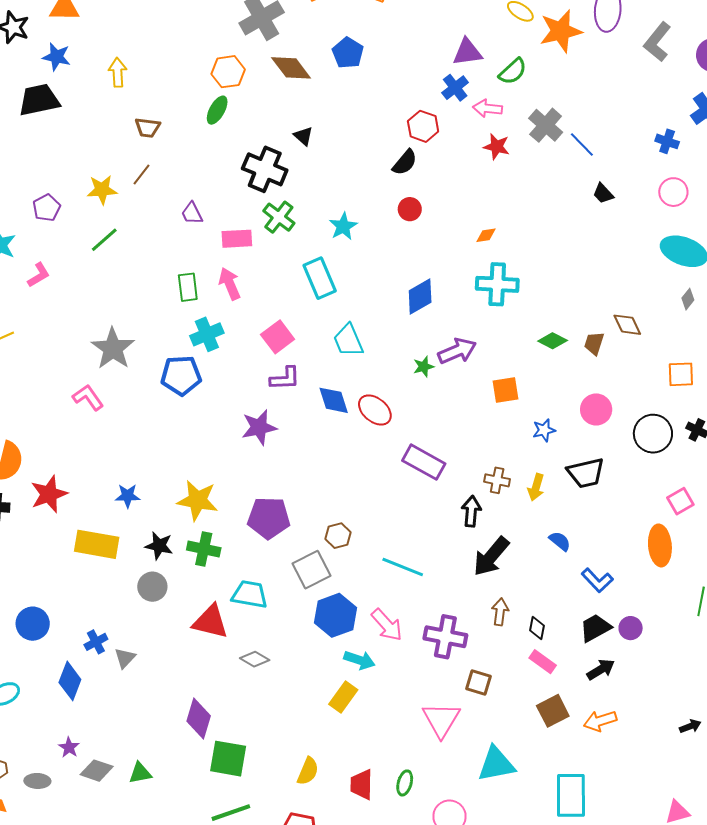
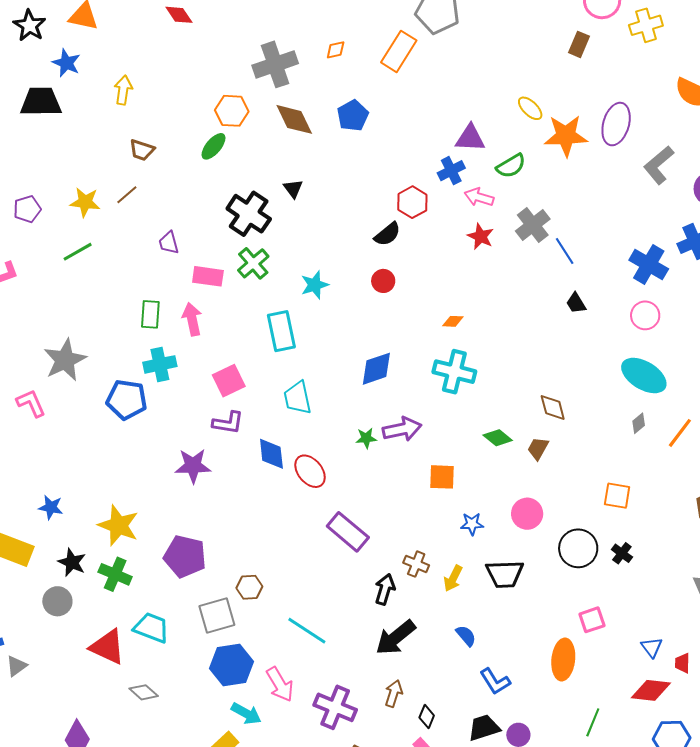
blue cross: (667, 141) -> (649, 265), size x1.6
brown diamond: (627, 325) -> (553, 408), moved

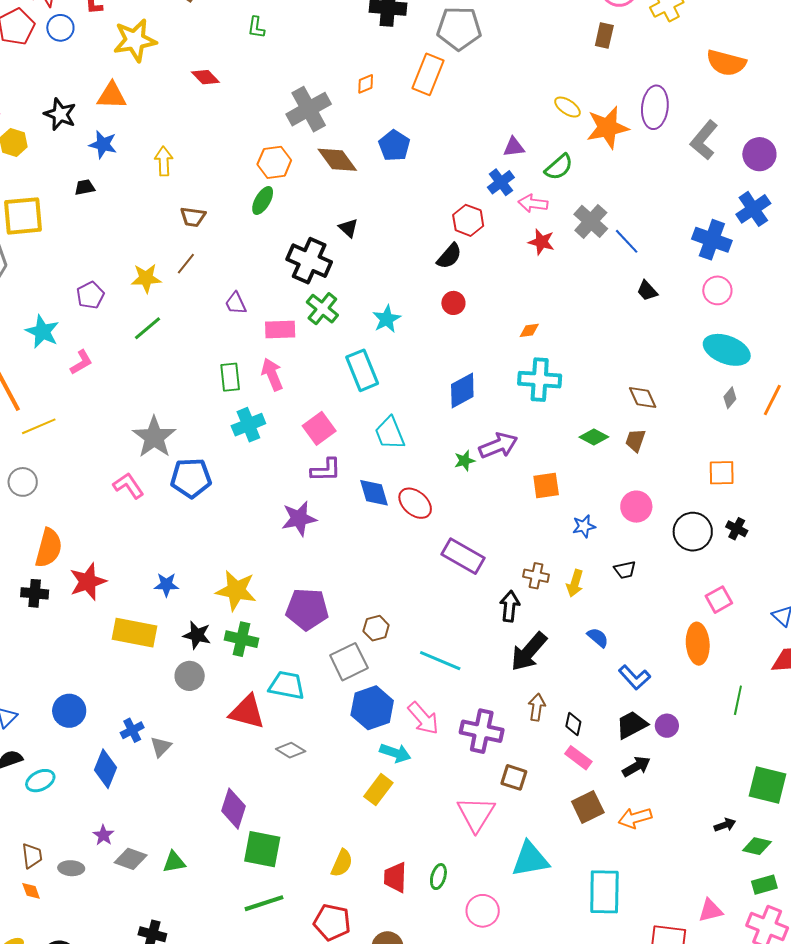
black trapezoid: (41, 102) -> (85, 187), size x0.5
purple triangle: (470, 138) -> (514, 147), size x0.7
blue pentagon: (127, 400) -> (191, 478), moved
black trapezoid: (505, 574) -> (625, 570), size x0.6

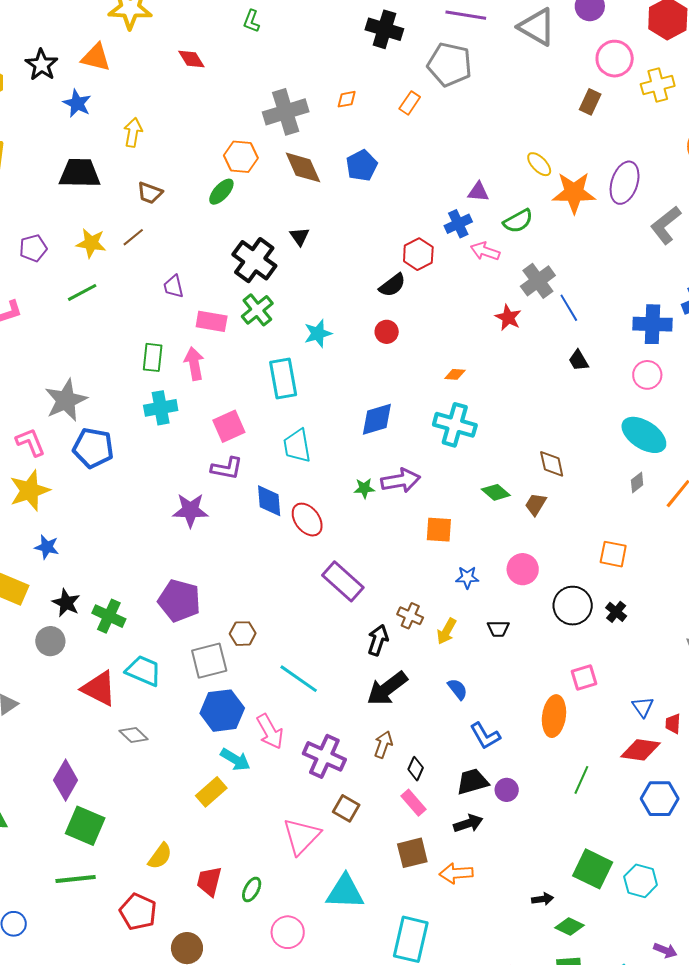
orange rectangle: (428, 74) -> (410, 103), size x0.6
black trapezoid: (85, 187) -> (80, 173), moved, size x2.0
blue cross: (712, 240) -> (652, 324), turned -30
red star: (541, 242) -> (508, 318), moved
yellow star: (236, 590) -> (30, 490), moved, turned 30

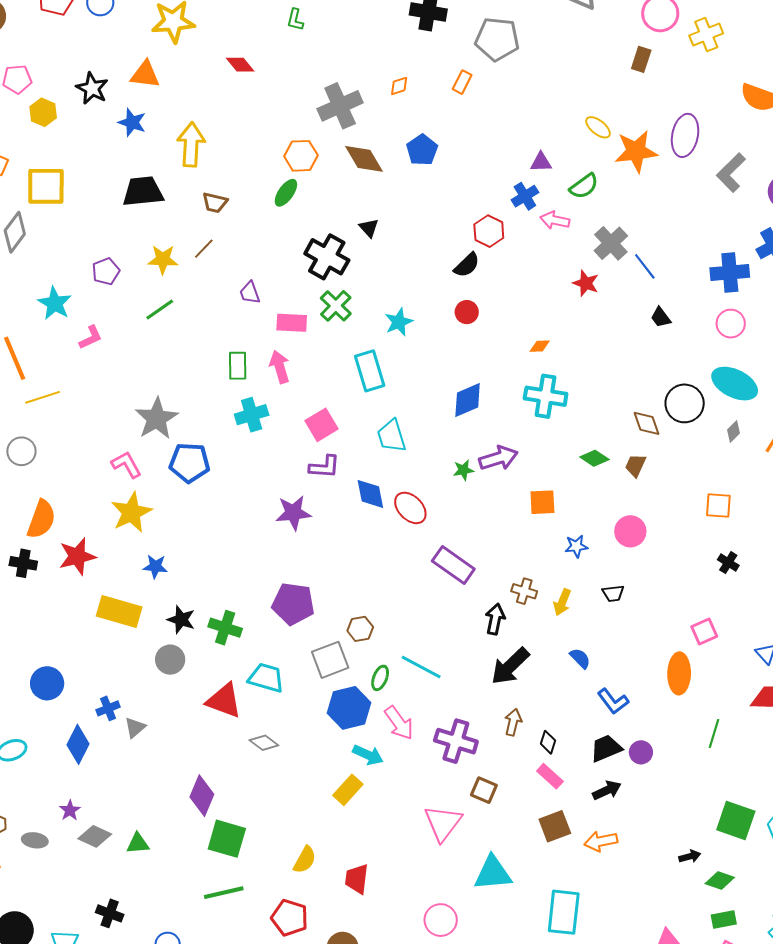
yellow arrow: (133, 132) -> (191, 145), size x1.5
black circle: (573, 606) -> (685, 403), moved
green ellipse: (252, 890) -> (380, 678), moved

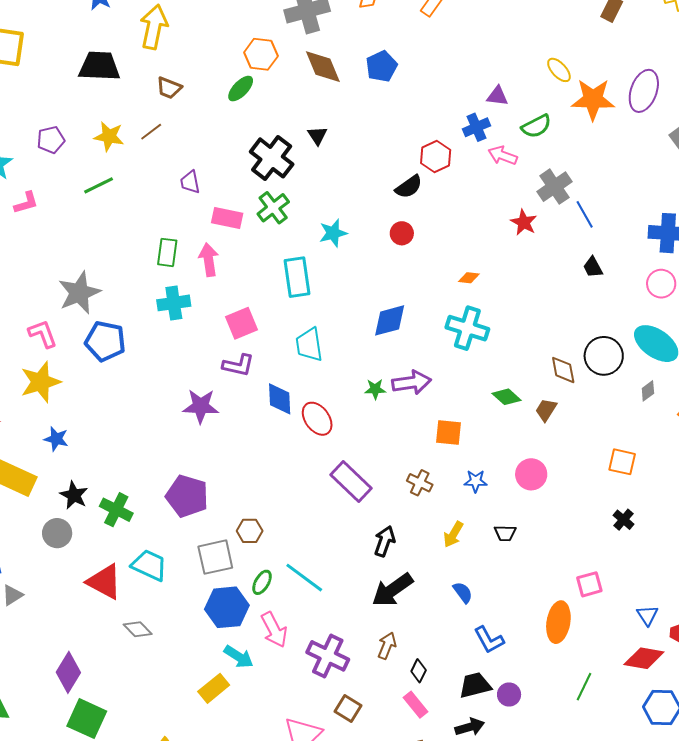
brown cross: (524, 591) -> (420, 483), moved

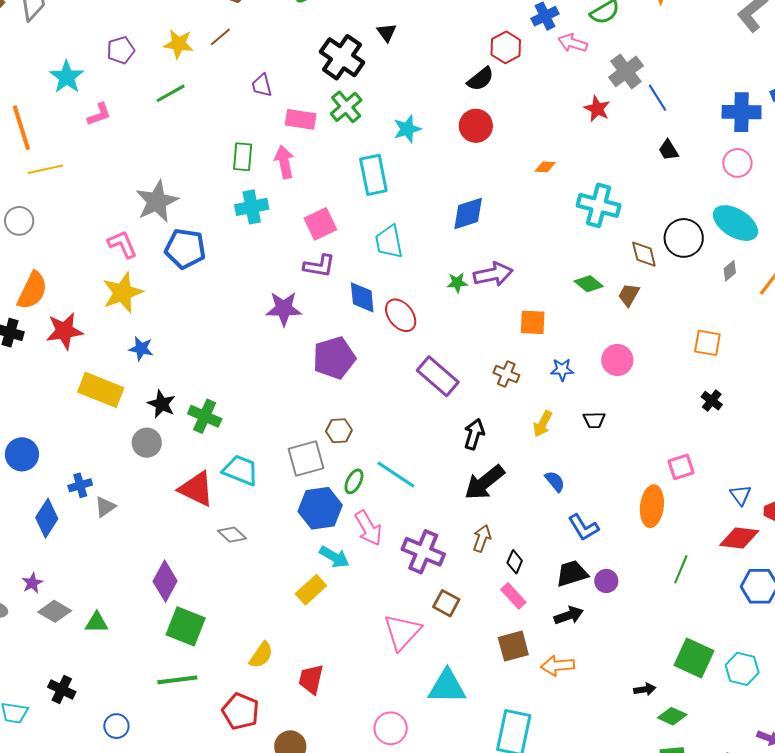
red circle: (402, 233) -> (476, 126), size x1.4
cyan cross: (467, 328) -> (599, 205), moved
purple pentagon: (187, 496) -> (334, 358), moved, turned -30

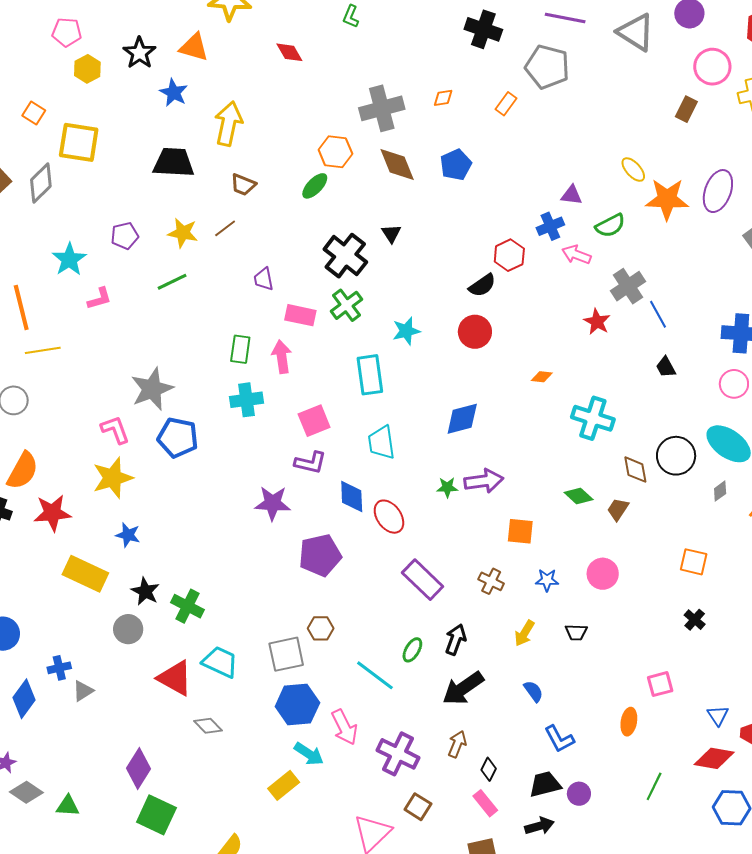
green ellipse: (354, 481) -> (412, 650), moved
orange ellipse: (652, 506) -> (629, 722), size x0.7

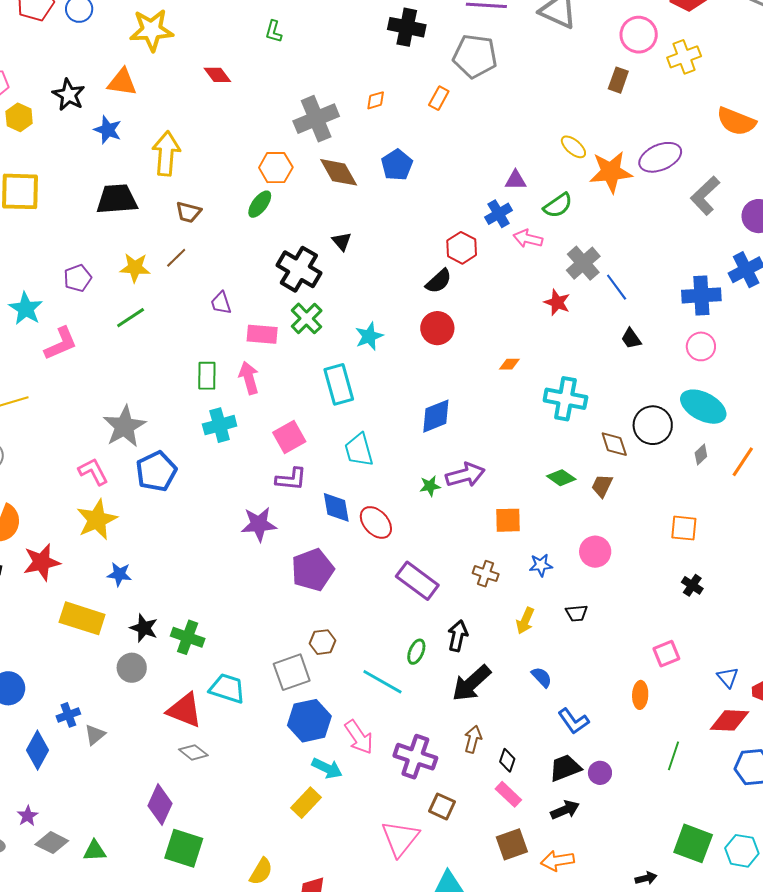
purple ellipse: (718, 191) -> (660, 157), turned 54
pink L-shape: (100, 299) -> (61, 344), size x1.4
blue pentagon: (178, 438) -> (156, 471), turned -30
gray diamond: (208, 726) -> (193, 752), moved

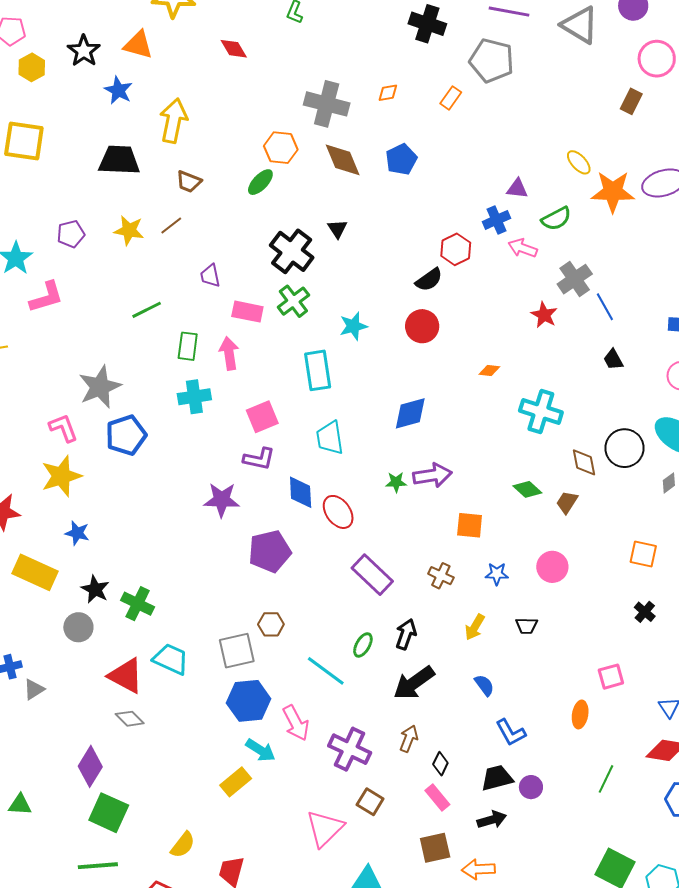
gray cross: (316, 119) -> (327, 104), turned 30
green line: (131, 318) -> (147, 310), moved

